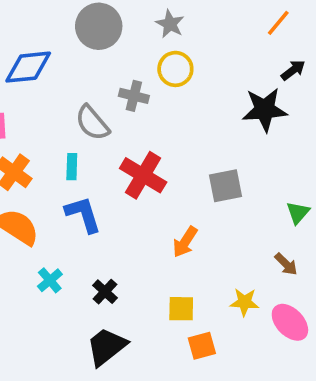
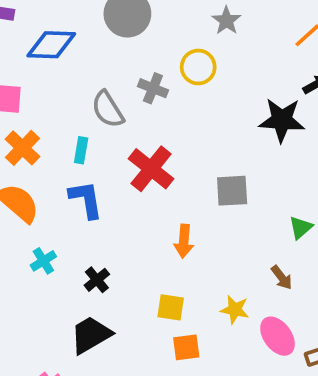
gray star: (170, 24) -> (226, 21), moved
orange arrow: (185, 242) -> (184, 241), turned -36

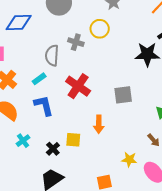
gray semicircle: (108, 109) -> (52, 55), turned 40
cyan rectangle: (81, 150) -> (39, 79), turned 48
yellow square: (171, 307) -> (73, 140), moved

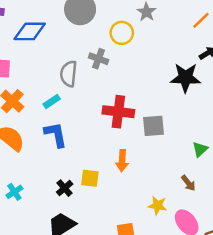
yellow circle: (100, 29) -> (122, 33), moved
red cross: (78, 86) -> (118, 112), moved, turned -30
cyan cross: (23, 141) -> (14, 192), moved

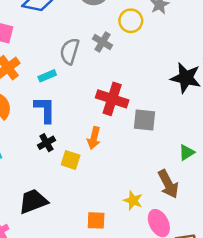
orange arrow: (122, 161) -> (94, 138), moved
brown arrow: (188, 183) -> (168, 184), size x1.6
black cross: (65, 188) -> (47, 143), moved

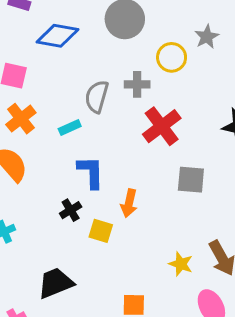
gray cross: (103, 42) -> (137, 84), turned -30
red cross: (112, 99) -> (162, 126), moved, turned 36
blue L-shape: (45, 110) -> (91, 172), moved
yellow star: (133, 200) -> (181, 264), moved

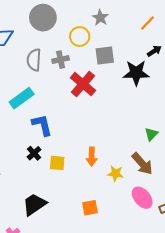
gray semicircle: (97, 97) -> (34, 60), moved
cyan rectangle: (70, 128) -> (22, 98), size x1.6
gray square: (191, 180) -> (105, 55), moved
orange arrow: (129, 203) -> (92, 157), moved

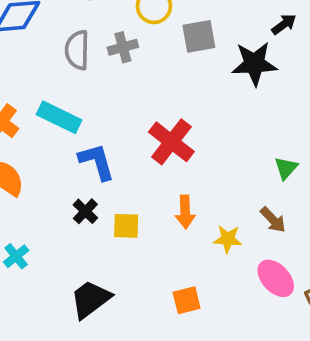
red cross: (83, 84) -> (171, 142), moved
cyan rectangle: (22, 98) -> (59, 117), turned 65
brown arrow: (142, 164) -> (273, 220), size x0.7

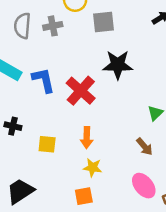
black star: (254, 64) -> (118, 65), moved
blue L-shape: (97, 162) -> (43, 80), moved
black cross: (85, 211) -> (13, 126), moved, turned -35
yellow star: (228, 239) -> (93, 168), moved

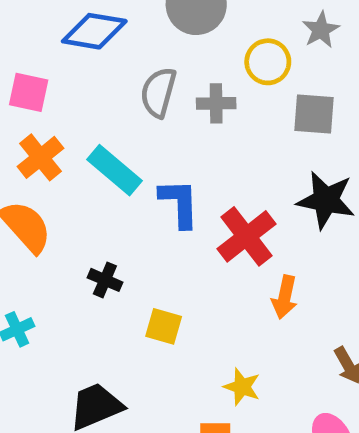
orange arrow: (87, 138) -> (285, 297), moved

